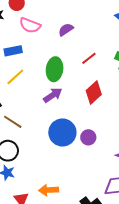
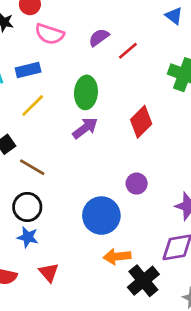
red line: (89, 58) -> (128, 51), moved
blue circle: (62, 132) -> (101, 216), moved
orange arrow: (49, 190) -> (117, 256), moved

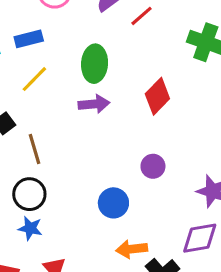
purple arrow: (85, 128) -> (94, 104), turned 32
brown line: (32, 167) -> (35, 149), turned 44
blue circle: (101, 216) -> (113, 203), size x0.7

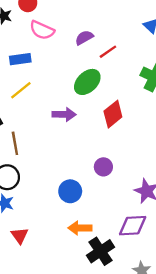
green ellipse: (95, 64) -> (87, 82), moved, turned 36

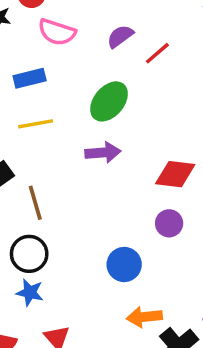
green ellipse: (87, 82) -> (109, 101), moved
yellow line: (21, 90) -> (36, 124), turned 35
red diamond: (113, 114) -> (175, 174), moved, turned 52

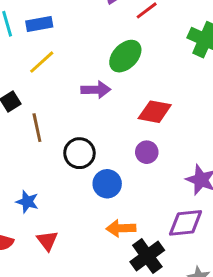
green ellipse: (109, 101) -> (125, 56), moved
yellow line: (36, 124) -> (42, 62), turned -36
black circle: (29, 254) -> (79, 153), moved

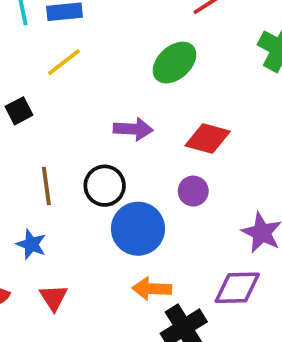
purple arrow: (96, 90) -> (133, 129), moved
brown line: (37, 128) -> (46, 186), moved
blue circle: (107, 184) -> (138, 229), size x1.4

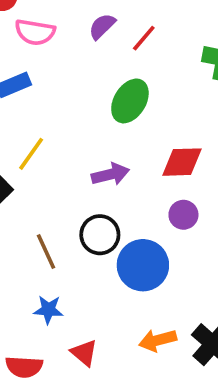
yellow line: (64, 62) -> (31, 154), moved
orange arrow: (152, 289) -> (158, 340), moved

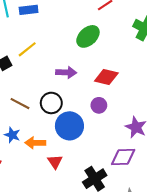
brown line: (46, 252) -> (20, 104), turned -54
orange arrow: (158, 340) -> (35, 143), moved
red triangle: (84, 353) -> (55, 162), moved

